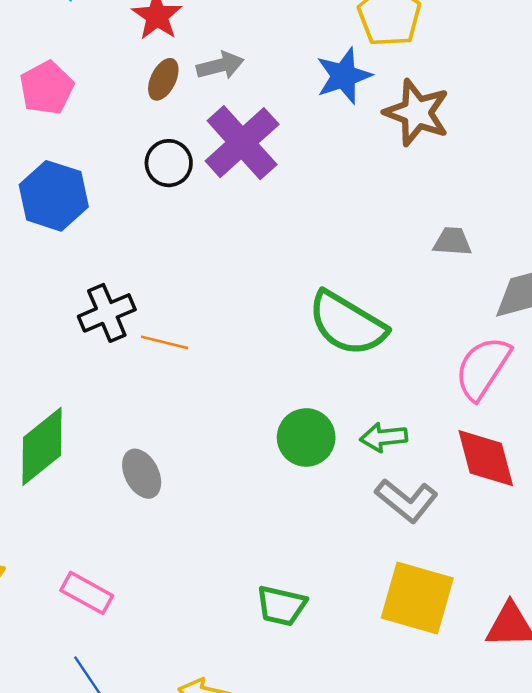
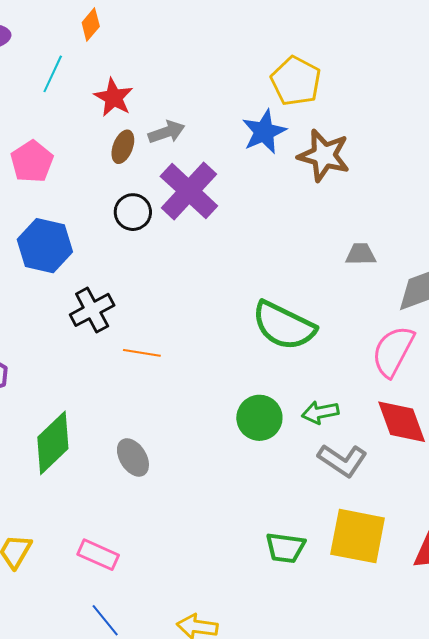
black cross: (107, 313) -> (92, 310), moved
green trapezoid: (281, 606) -> (285, 548), moved

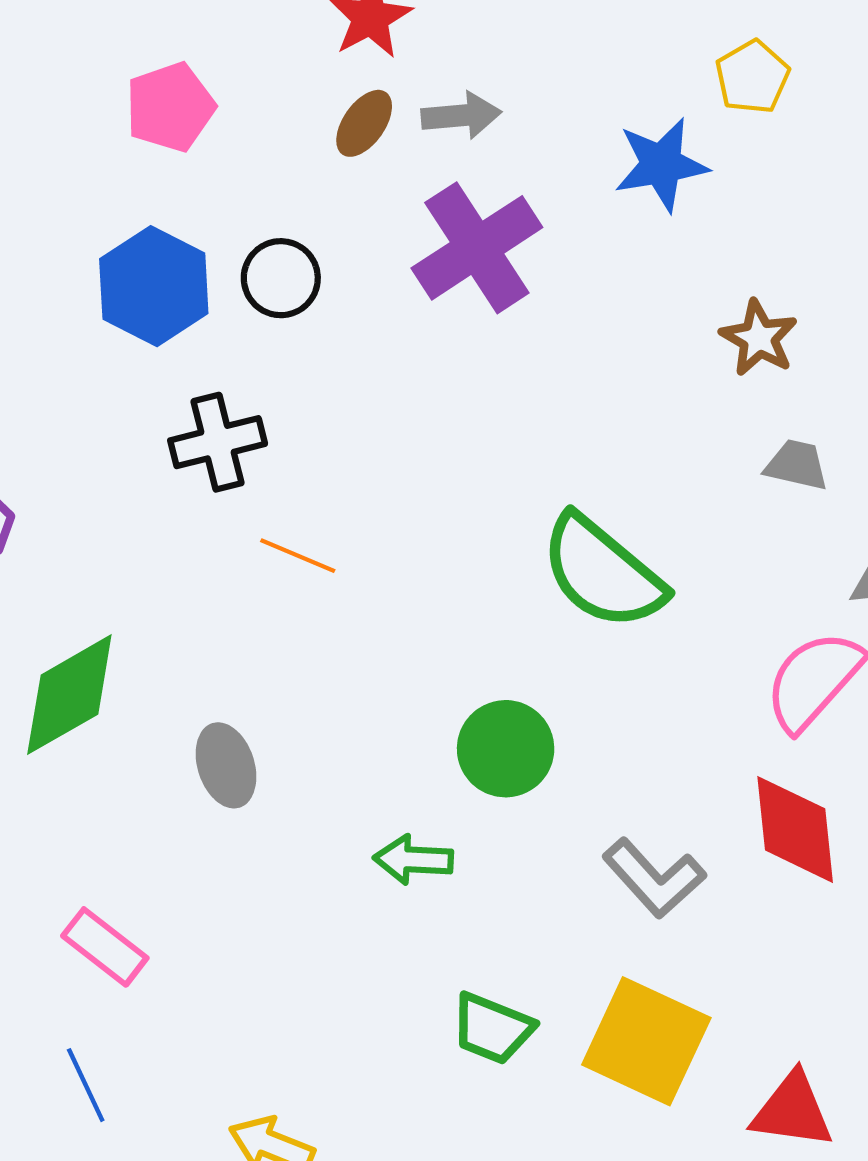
yellow pentagon: (296, 81) -> (752, 77), size x0.7
brown star: (324, 155) -> (759, 338), moved, size x0.7
black circle: (133, 212) -> (281, 278), moved
green arrow: (320, 412) -> (413, 860), moved

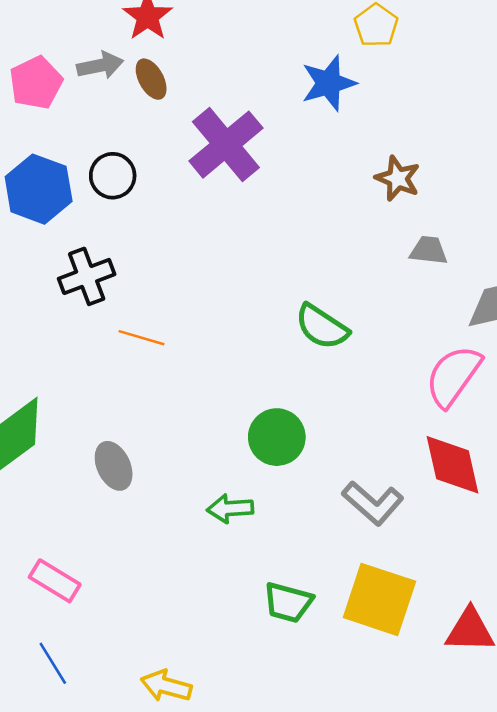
gray arrow: (461, 115) -> (100, 65), moved
brown ellipse: (364, 123) -> (151, 79), turned -57
green semicircle: (603, 572) -> (322, 327), size x0.7

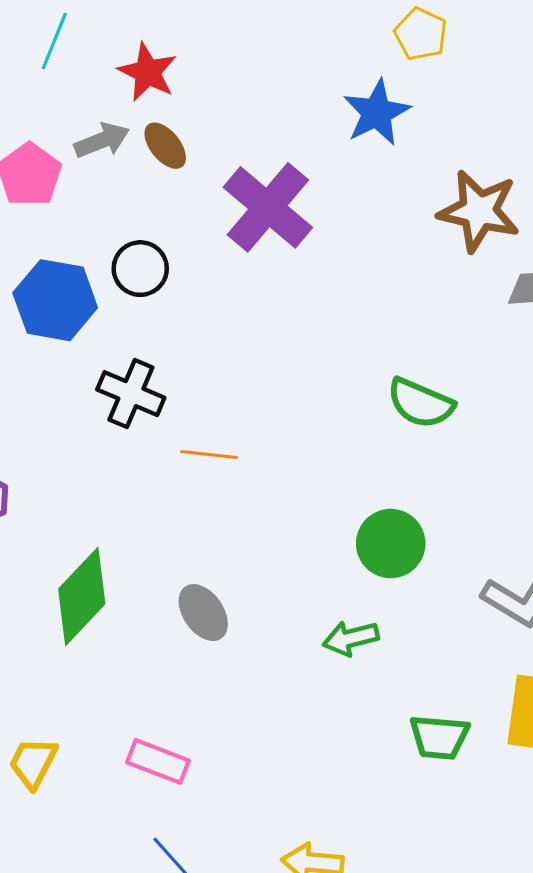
brown star: (398, 178) -> (479, 211), size x1.5
black cross: (87, 276) -> (131, 394), turned -36

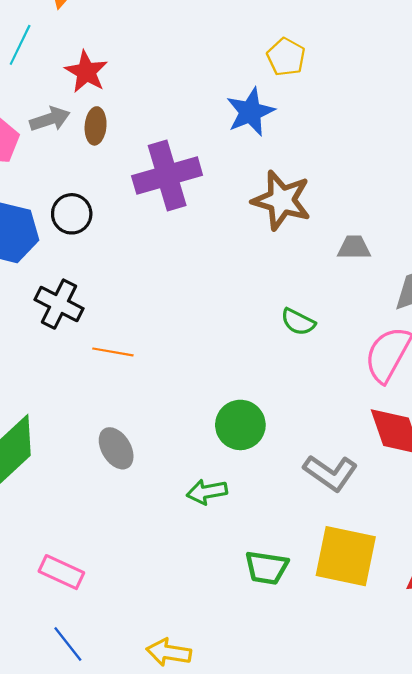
brown ellipse: (165, 146) -> (96, 126), turned 40
purple cross: (268, 207) -> (167, 175), turned 30
brown star: (479, 211) -> (281, 200), moved
green semicircle: (421, 403) -> (298, 322), moved, size x0.7
gray ellipse: (203, 613) -> (116, 448), moved

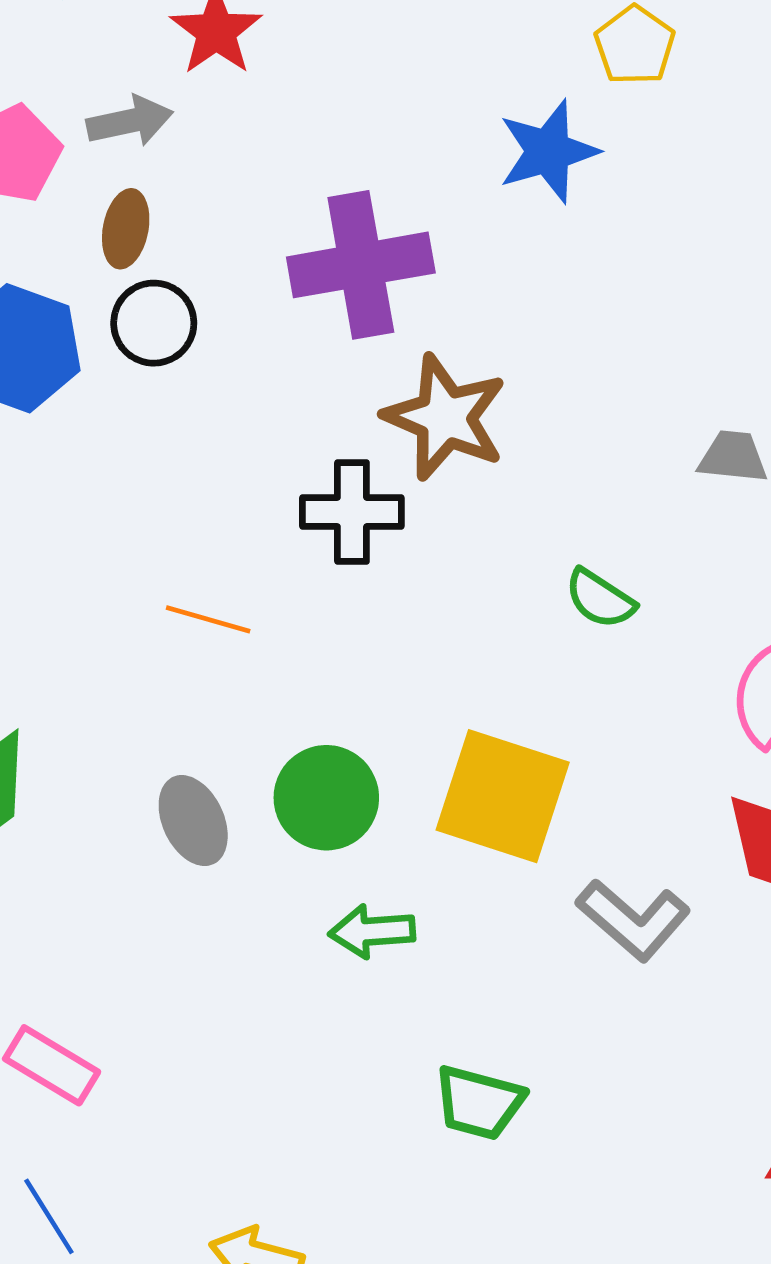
brown ellipse: (96, 126) -> (126, 229), moved
brown star: (281, 200) -> (445, 417), moved
black cross: (59, 304) -> (352, 512), moved, turned -33
green circle: (240, 425) -> (326, 798), moved
yellow square: (346, 556) -> (503, 796), moved

